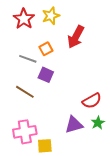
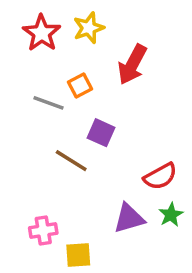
purple square: (46, 75) -> (101, 133), moved
brown line: (25, 92) -> (71, 161), moved
pink cross: (25, 132) -> (43, 230), size x0.7

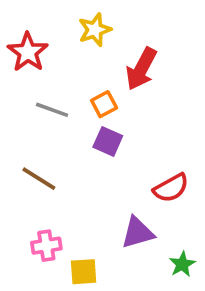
red star: (42, 33) -> (28, 52), moved
orange square: (80, 85) -> (104, 104), moved
brown line: (71, 161) -> (39, 179), moved
green star: (171, 215) -> (182, 264), moved

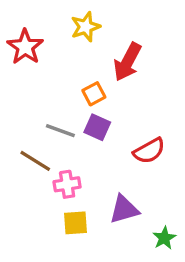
gray line: (52, 110) -> (60, 131), moved
red semicircle: (171, 188) -> (149, 151), moved
pink cross: (46, 246) -> (67, 184), moved
yellow square: (84, 272) -> (75, 223), moved

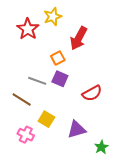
red star: (25, 47) -> (28, 29), moved
pink cross: (67, 184) -> (26, 135), moved, turned 35
yellow square: (75, 223) -> (46, 119), moved, turned 35

